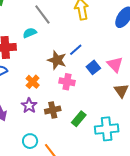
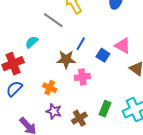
gray line: (42, 15) -> (53, 20), moved
brown cross: (53, 110) -> (79, 118), moved

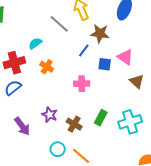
blue square: (103, 55) -> (105, 64), turned -32
brown star: (66, 59) -> (100, 33), moved
orange cross: (50, 88) -> (47, 67), moved
brown cross: (79, 118) -> (74, 124), turned -35

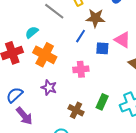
orange cross: (47, 67) -> (45, 55), size x1.6
blue semicircle: (13, 88) -> (15, 95), moved
purple star: (50, 115) -> (49, 88), moved

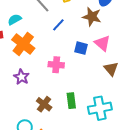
brown star: (95, 18) -> (92, 17), moved
blue line: (81, 36) -> (58, 25), moved
green rectangle: (102, 102) -> (71, 101), turned -42

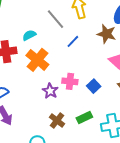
blue square: (81, 48) -> (94, 86), moved, turned 32
purple star: (21, 77) -> (50, 91), moved
green rectangle: (71, 101) -> (84, 117), turned 70

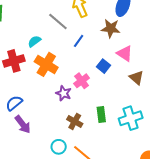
pink cross: (70, 81) -> (82, 81), turned -35
blue square: (94, 86) -> (104, 66), moved
green rectangle: (84, 117) -> (101, 114), turned -63

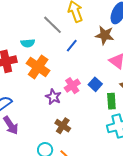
cyan semicircle: (34, 41) -> (28, 43), turned -152
blue square: (104, 66) -> (95, 84), moved
green rectangle: (101, 114) -> (111, 101), moved

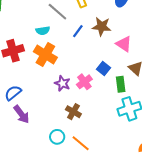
brown star: (105, 35) -> (102, 27), moved
cyan semicircle: (28, 43) -> (43, 31), moved
pink cross: (72, 86) -> (84, 82), moved

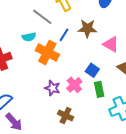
orange cross: (45, 54) -> (47, 52), moved
green rectangle: (121, 84) -> (99, 89), moved

